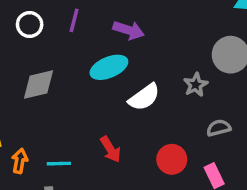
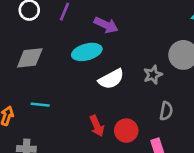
gray semicircle: (219, 128) -> (166, 111), turned 108
red arrow: (110, 149) -> (97, 126), moved
cyan line: (59, 164) -> (40, 105), moved

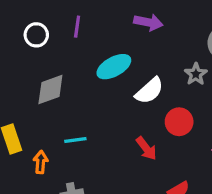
purple arrow: (106, 25) -> (148, 22), moved
red circle: (126, 131) -> (179, 122), moved

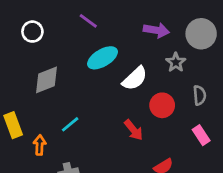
purple arrow: (148, 22) -> (156, 30), moved
purple line: (77, 27) -> (88, 21), moved, turned -60
cyan line: (75, 140) -> (70, 124), turned -30

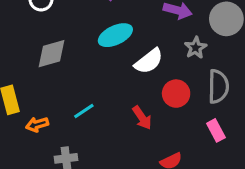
gray semicircle: (200, 95) -> (218, 86), size x1.5
cyan line: (70, 124) -> (84, 111), moved
orange arrow: (40, 145) -> (37, 124), turned -114

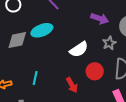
cyan ellipse: (115, 35) -> (42, 30), moved
cyan line: (84, 111) -> (35, 78), turned -48

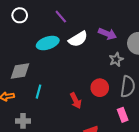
gray diamond: (17, 40) -> (20, 71), moved
white semicircle: (79, 49) -> (78, 39), moved

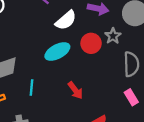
cyan ellipse: (48, 43) -> (57, 52), moved
red circle: (100, 88) -> (91, 43), moved

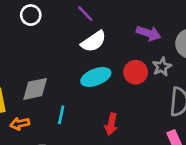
white semicircle: (66, 20) -> (94, 41), moved
red arrow: (75, 90) -> (111, 124), turned 42

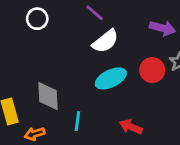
gray diamond: (35, 89) -> (48, 96), turned -76
red arrow: (111, 124) -> (131, 127), turned 105

